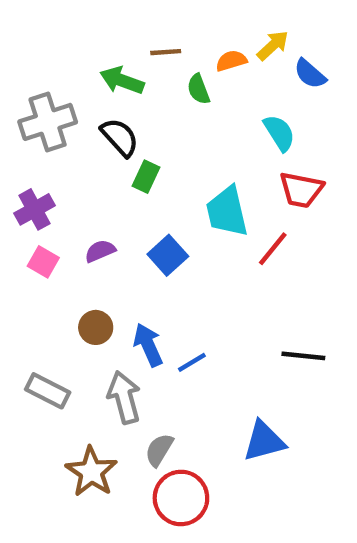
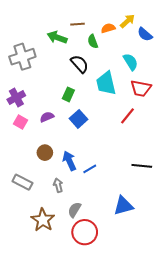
black semicircle: (120, 137) -> (80, 64), moved
green rectangle: (146, 177) -> (68, 94), moved
cyan trapezoid: (227, 212) -> (106, 83), moved
gray arrow: (124, 397) -> (58, 185), size x0.6

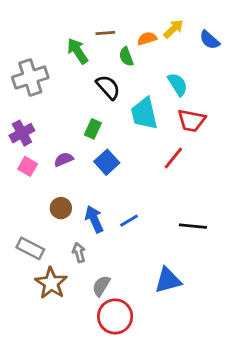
blue semicircle: (145, 34) -> (210, 40), moved
green arrow: (57, 37) -> (78, 51), turned 36
blue line: (90, 169) -> (129, 221), moved
brown star: (43, 220) -> (51, 283), moved

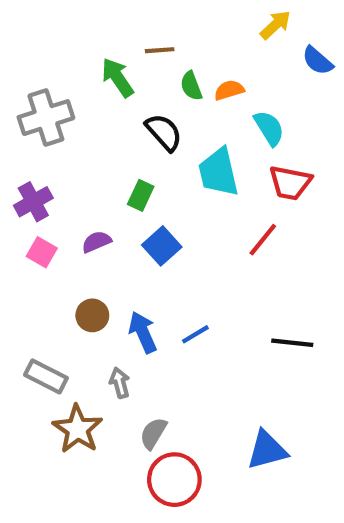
yellow arrow: (173, 29) -> (275, 25), moved
orange semicircle: (147, 39) -> (229, 90), moved
blue triangle: (168, 280) -> (267, 450), moved

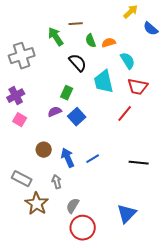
purple semicircle: (96, 242) -> (55, 112), moved
blue triangle: (267, 450) -> (127, 214), turned -30

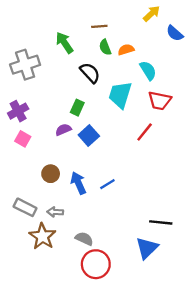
brown line: (76, 24) -> (99, 26), moved
cyan trapezoid: (104, 82) -> (120, 95), turned 30
black line: (139, 163) -> (161, 222), moved
gray arrow: (57, 182) -> (55, 212), moved, turned -72
gray semicircle: (73, 206) -> (84, 239), turned 84

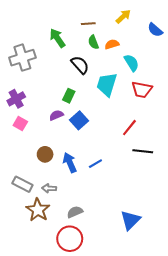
yellow arrow: (151, 14) -> (123, 16), moved
red line: (145, 132) -> (129, 128), moved
black line: (161, 222) -> (143, 151), moved
gray semicircle: (84, 239) -> (75, 212), turned -49
red circle: (96, 264) -> (70, 239), moved

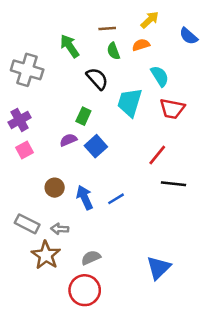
orange semicircle: (112, 44) -> (141, 45), moved
gray cross: (22, 58) -> (27, 70), turned 35
pink square: (20, 123) -> (25, 150), turned 32

